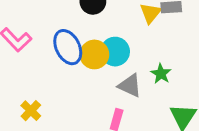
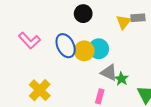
green star: (161, 74) -> (121, 79), moved
yellow cross: (31, 111) -> (40, 90), size x1.5

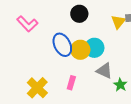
pink L-shape: (29, 40) -> (27, 24), moved
green star: (121, 79) -> (120, 85), moved
pink rectangle: (100, 96) -> (71, 83), moved

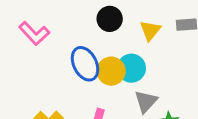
yellow triangle: (118, 22) -> (150, 30), moved
gray triangle: (104, 71) -> (146, 101), turned 48

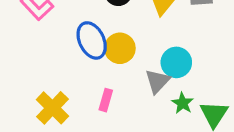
cyan circle: (131, 68) -> (176, 62), moved

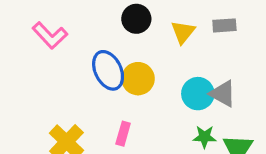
gray triangle: (157, 81) -> (223, 94), moved, turned -44
green star: (183, 103) -> (205, 137), turned -30

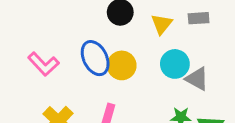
pink L-shape: (50, 35) -> (43, 64), moved
cyan circle: (198, 94) -> (175, 64), moved

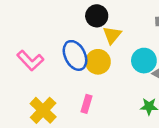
yellow triangle: (162, 24) -> (112, 35), moved

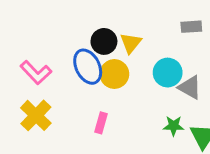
black circle: (97, 16) -> (104, 41), moved
yellow cross: (43, 110) -> (36, 115), moved

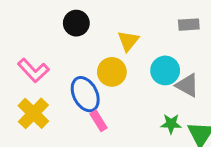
black circle: (104, 41) -> (76, 23), moved
blue ellipse: (88, 67) -> (85, 94), moved
pink rectangle: (101, 123) -> (99, 121), turned -48

